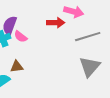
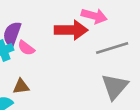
red arrow: (56, 23) -> (71, 30), size x1.4

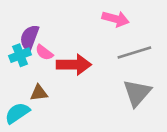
red arrow: (71, 30) -> (74, 65), moved

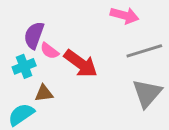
cyan cross: (20, 55) -> (24, 66), moved
red arrow: (74, 65) -> (81, 64), turned 36

